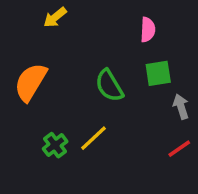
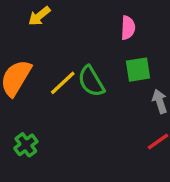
yellow line: (94, 138) -> (63, 83), moved
green cross: (55, 145) -> (26, 145), moved

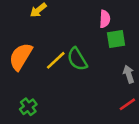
green square: (138, 70) -> (116, 39), moved

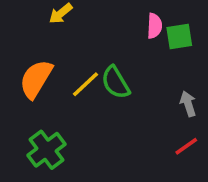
green square: (116, 39) -> (179, 37), moved
green cross: (28, 107) -> (47, 150), size x1.5

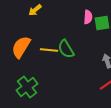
yellow line: (85, 84) -> (49, 50), turned 48

